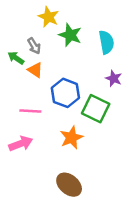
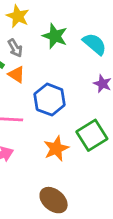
yellow star: (49, 17) -> (18, 16), moved
cyan semicircle: (106, 42) -> (95, 44), turned -40
green square: (96, 109) -> (92, 135), moved, turned 32

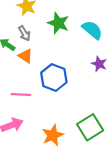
green square: (92, 135) -> (90, 127), moved
orange star: (56, 149) -> (53, 135), moved

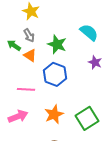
green star: (58, 23) -> (57, 44), moved
orange star: (53, 135) -> (54, 114), moved

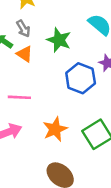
blue hexagon: (55, 74) -> (81, 78), moved

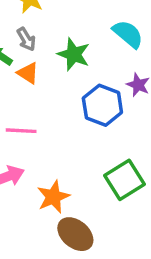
orange star: (55, 129) -> (53, 197), moved

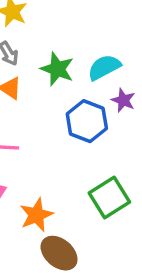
cyan semicircle: (128, 34) -> (104, 67), moved, turned -68

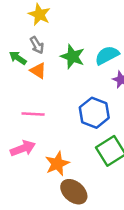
blue hexagon: (87, 121) -> (94, 113), moved

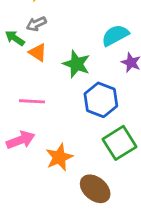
gray arrow: (37, 45) -> (36, 24), turned 96
green star: (73, 57) -> (76, 64), moved
brown ellipse: (74, 192) -> (95, 189), moved

